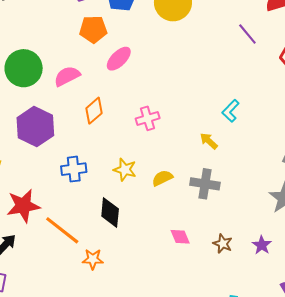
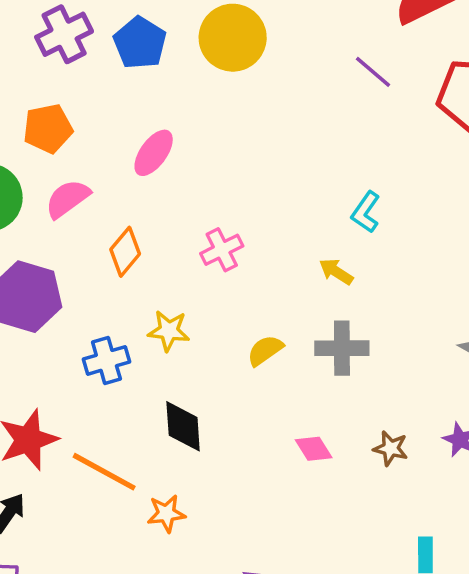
orange pentagon: (93, 29) -> (48, 129), moved
yellow star: (125, 170) -> (169, 331), moved

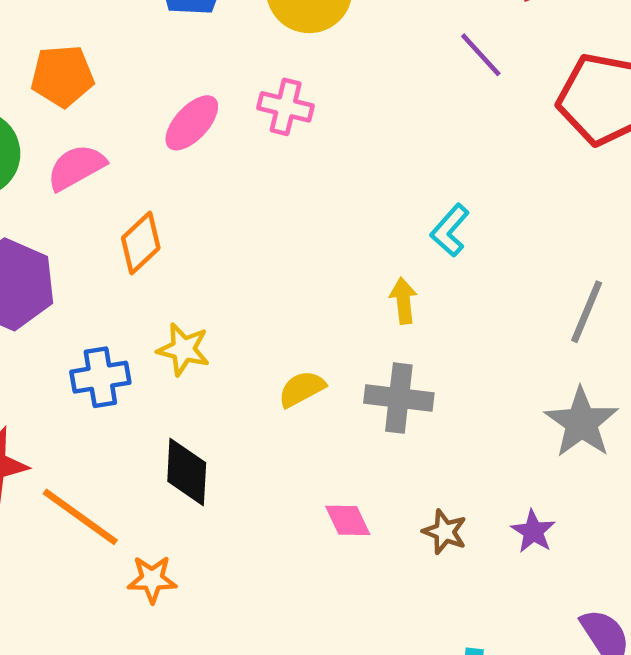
pink cross: (222, 250) -> (286, 107), moved, turned 33
yellow arrow: (336, 272) -> (403, 301), turned 44

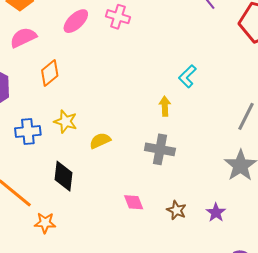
yellow semicircle: (302, 389) -> (100, 141), moved

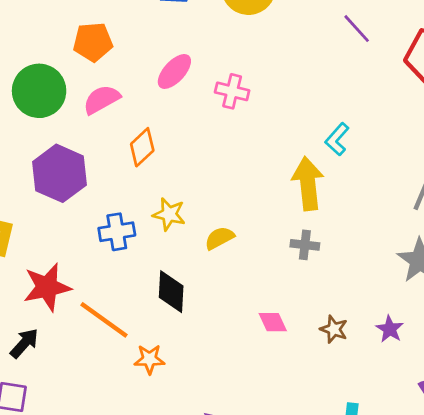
pink cross: (118, 17) -> (232, 91), moved
yellow arrow: (165, 106) -> (308, 184), size x1.8
gray cross: (160, 149) -> (305, 245), size x0.7

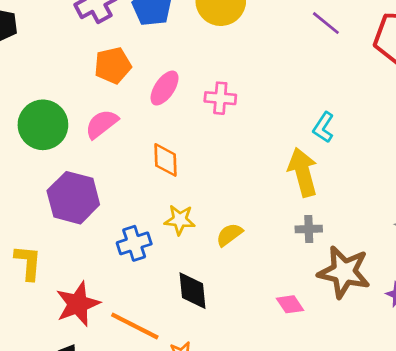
orange pentagon: (93, 42) -> (113, 65), moved
orange diamond: (142, 147) -> (165, 160), moved, turned -40
brown star: (334, 329) -> (344, 272), moved, size x2.0

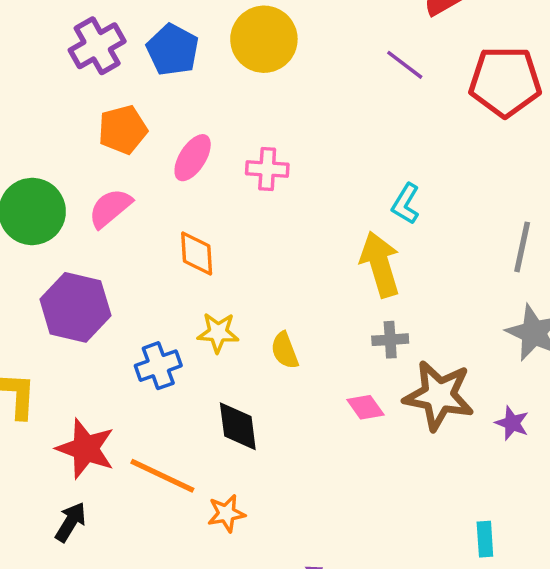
yellow semicircle: (229, 235) -> (285, 350), turned -72
red star: (78, 304) -> (86, 449), turned -30
pink diamond: (290, 304) -> (365, 407), moved

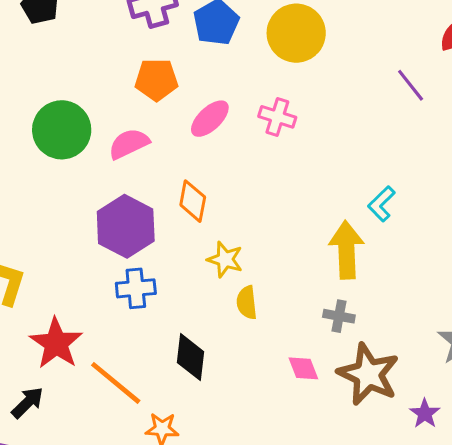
pink cross: (267, 169) -> (277, 117), moved
purple hexagon: (75, 307) -> (126, 226), moved
yellow star: (218, 333) -> (225, 259), moved

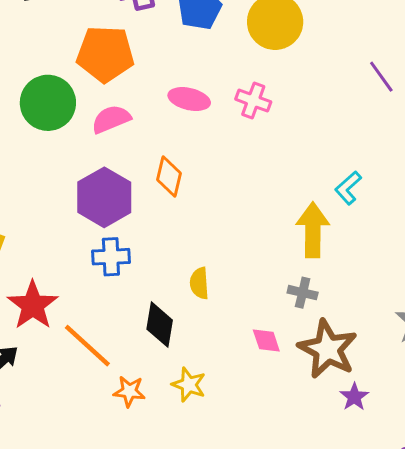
orange pentagon: (156, 80) -> (105, 54), moved, size x1.4
pink ellipse: (210, 119) -> (189, 99), turned 54
yellow star: (225, 259) -> (189, 385), moved
yellow semicircle: (247, 303) -> (199, 283), moved
purple star: (425, 413) -> (354, 397), moved

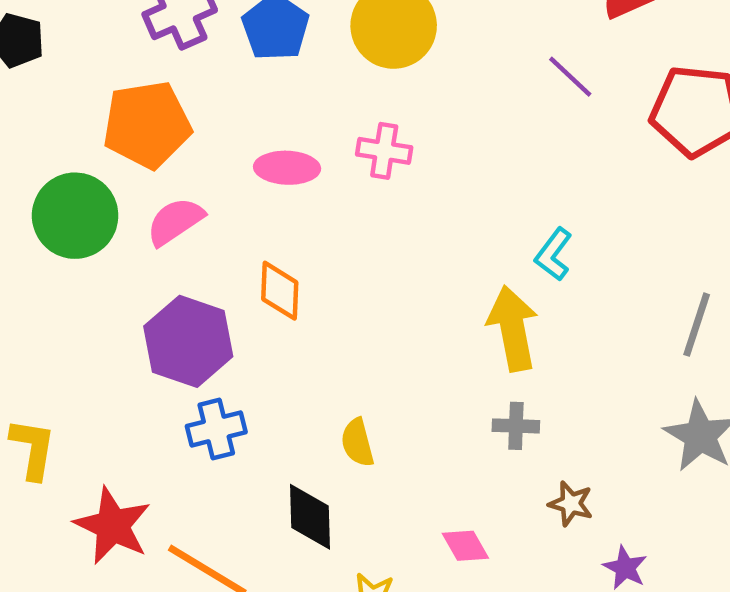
pink diamond: (266, 341) -> (465, 546), moved
brown star: (328, 349) -> (571, 504), size x0.5

